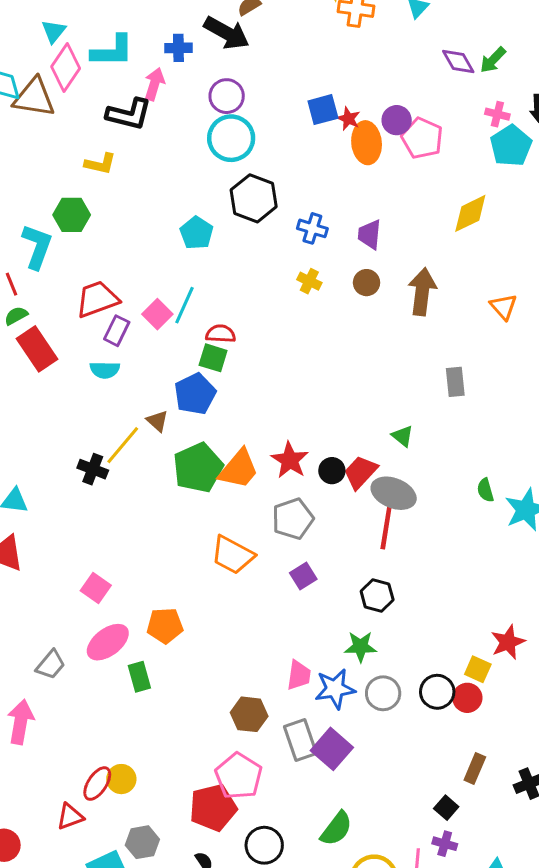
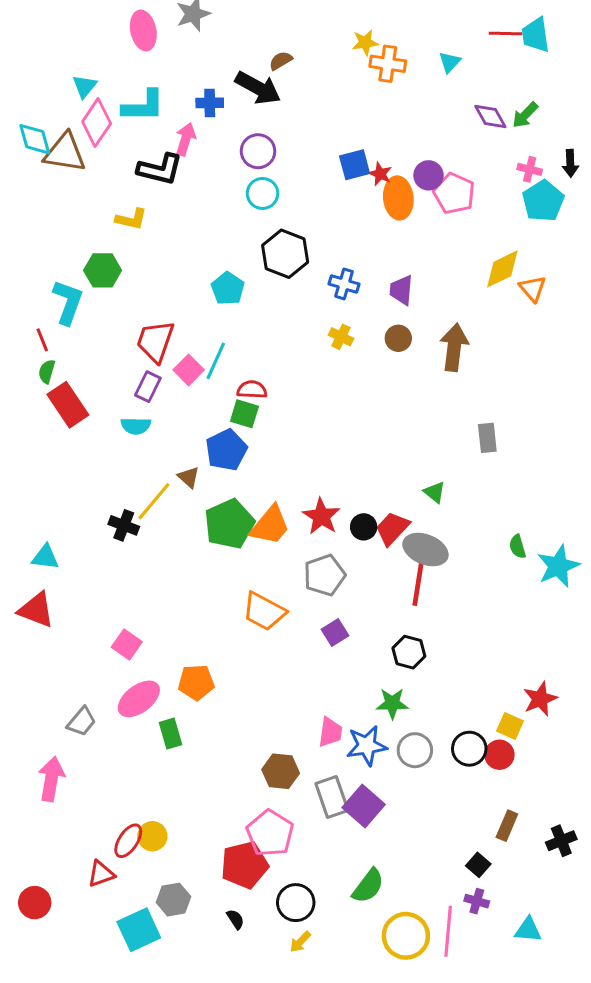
cyan circle: (231, 138) -> (263, 193), size x0.7
red trapezoid: (97, 299) -> (155, 341), moved, turned -51
orange triangle: (503, 307) -> (533, 289), moved
green semicircle: (16, 316) -> (47, 371), turned -45

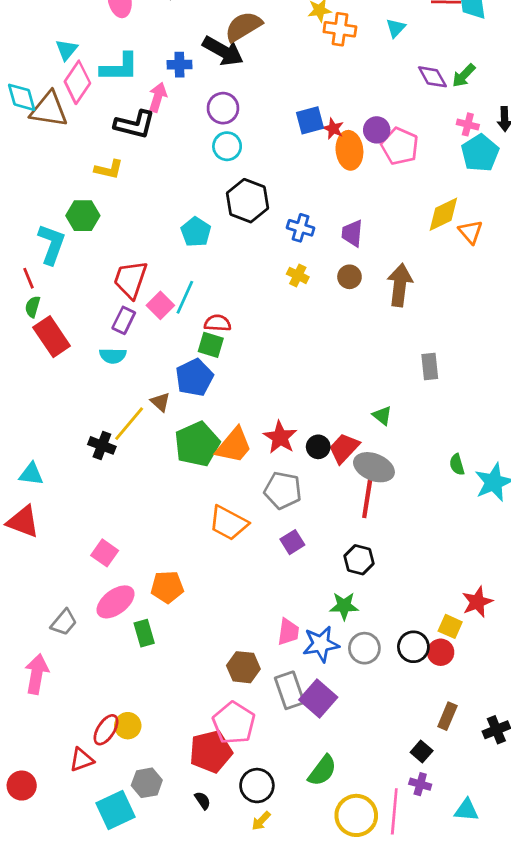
brown semicircle: (281, 61) -> (243, 27), size x1.8
gray pentagon: (324, 575) -> (283, 490), turned 30

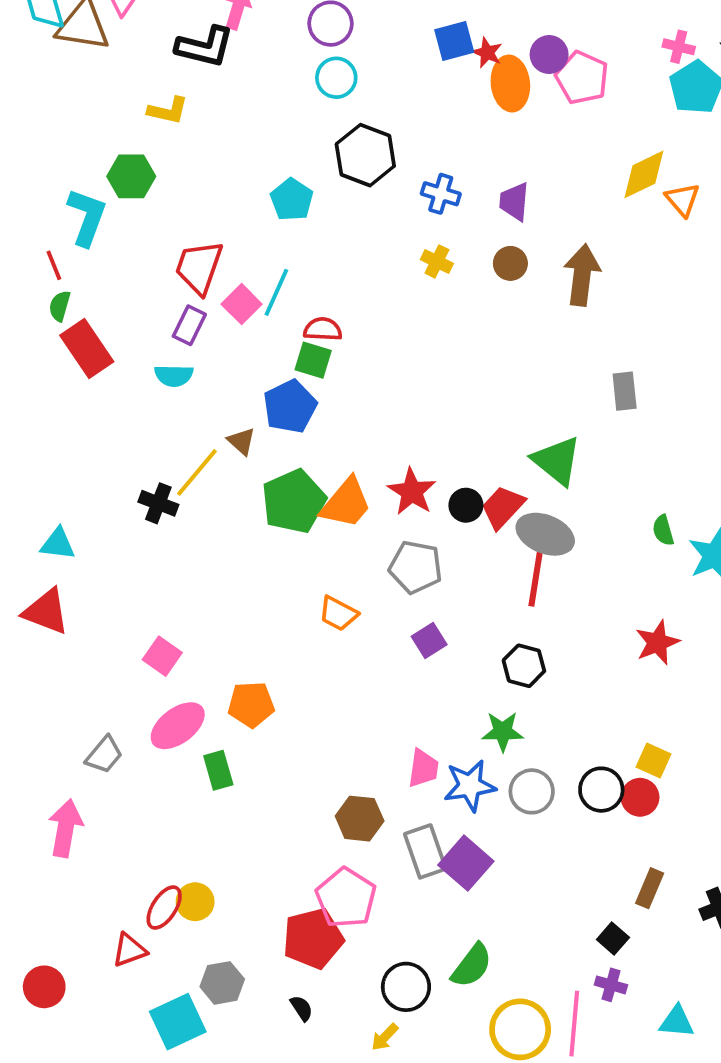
green triangle: (382, 416) -> (557, 461), size x1.8
orange trapezoid: (228, 523) -> (338, 614), size x0.7
red star: (477, 602) -> (657, 643), moved
black circle: (257, 786) -> (406, 987), moved

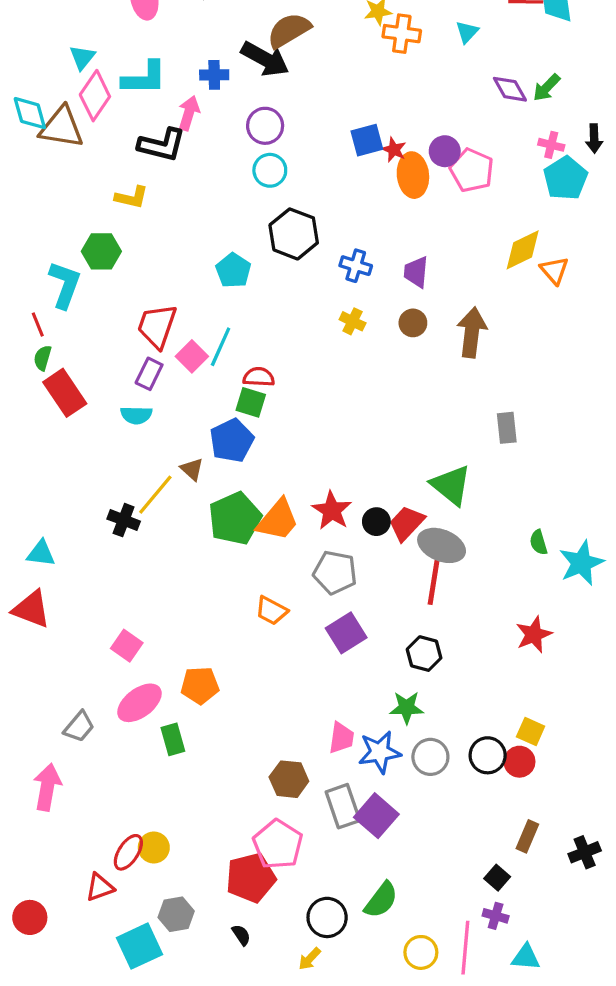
purple square: (429, 641) -> (346, 633), size x1.4
cyan triangle: (677, 1022) -> (526, 957), moved
yellow circle: (520, 1029) -> (421, 952), size x0.7

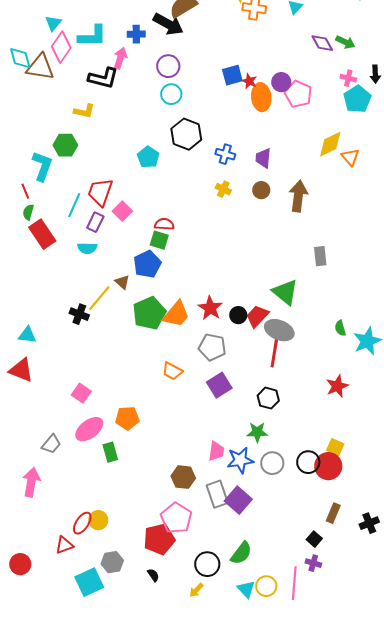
green arrow: (546, 88) -> (345, 42), turned -108
cyan line: (221, 347) -> (74, 205), moved
red circle: (519, 762) -> (328, 466), size x1.4
cyan triangle: (526, 957) -> (246, 589), moved, turned 42

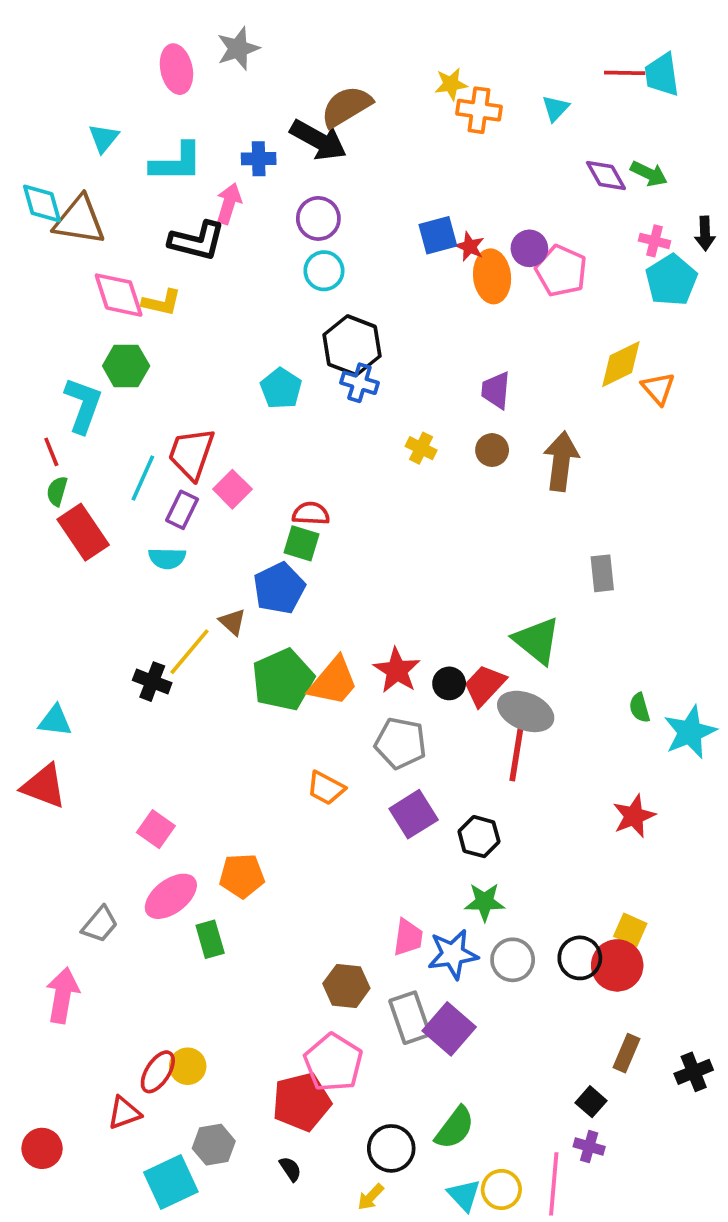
pink diamond: (61, 47) -> (119, 295), moved, turned -52
blue cross: (225, 154) -> (359, 383), moved
black hexagon: (268, 398) -> (479, 837), moved

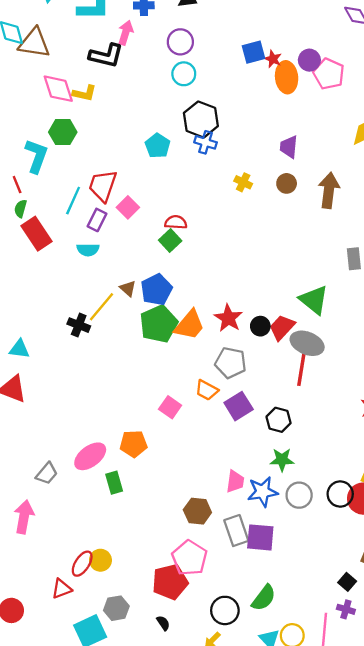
green square: (302, 543) -> (170, 241), turned 30
blue pentagon: (279, 588) -> (156, 290), moved
orange trapezoid: (326, 788) -> (207, 390), moved
pink square: (156, 829) -> (170, 407), moved
purple square: (449, 1029) -> (260, 537), turned -36

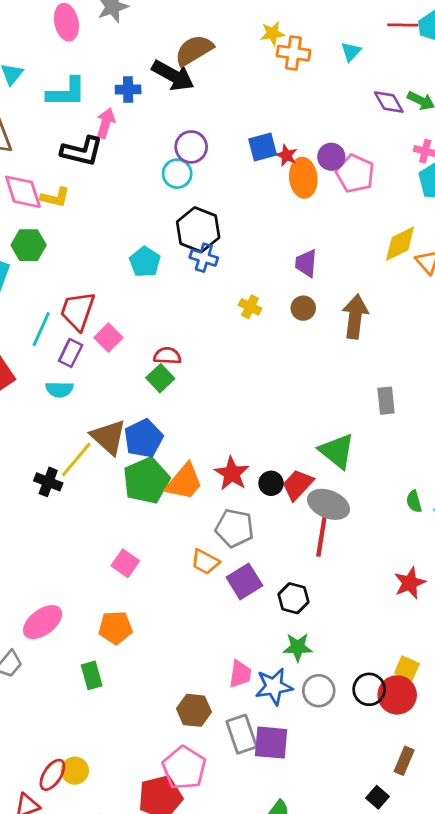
purple circle: (180, 42) -> (191, 147), moved
brown triangle: (128, 288) -> (108, 437), size x1.8
pink square: (170, 407) -> (125, 563), moved
pink ellipse: (90, 456) -> (43, 622), moved

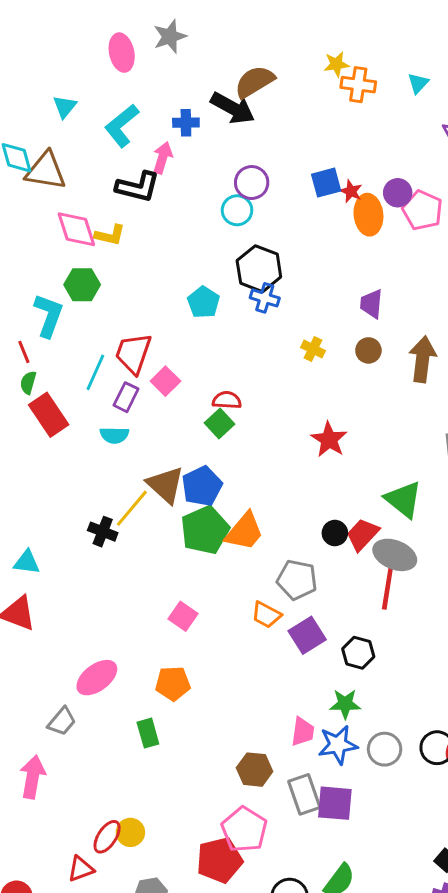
cyan L-shape: (66, 92) -> (122, 126), turned 141
red star: (232, 473) -> (329, 440), moved
green star: (298, 647) -> (345, 704), moved

